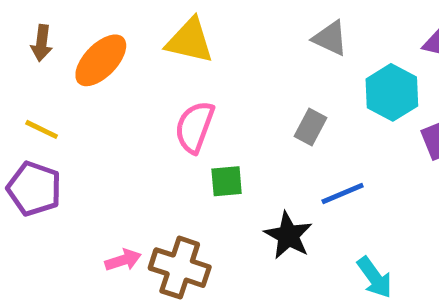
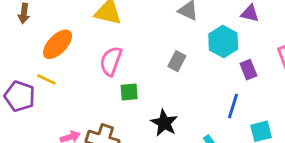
orange ellipse: (101, 60) -> (58, 44), moved
yellow line: (42, 129) -> (46, 79), moved
blue line: (343, 194) -> (233, 106), moved, turned -50

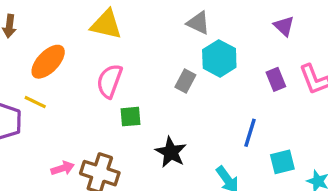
purple triangle: (250, 13) -> (284, 26), moved, turned 30
cyan hexagon: (223, 41) -> (219, 58), moved
purple rectangle: (248, 70) -> (276, 79), moved

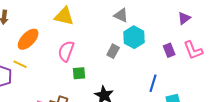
purple triangle: (284, 26) -> (184, 18), moved, turned 40

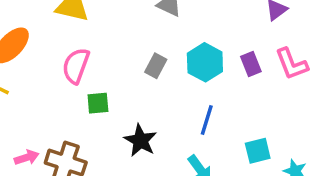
cyan hexagon: (134, 37) -> (205, 62), moved
blue line: (153, 83) -> (207, 120), moved

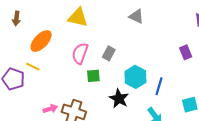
cyan hexagon: (205, 62) -> (135, 77), moved
gray rectangle: (156, 66) -> (109, 53), moved

